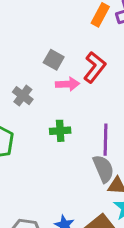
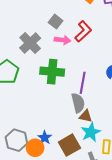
gray cross: (23, 96) -> (30, 43), size x1.5
green cross: (60, 131) -> (52, 72), size x1.6

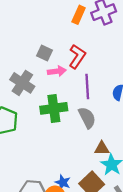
purple line: (83, 83) -> (87, 86), moved
gray semicircle: (78, 103) -> (87, 118), moved

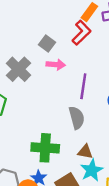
red L-shape: (77, 56) -> (81, 33), moved
green cross: (54, 108) -> (45, 148), moved

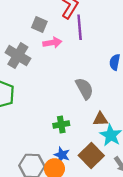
purple line: (83, 86) -> (80, 27), moved
green cross: (45, 148) -> (61, 124), size x0.6

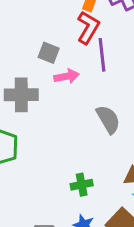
gray cross: (18, 56) -> (21, 95), turned -30
gray semicircle: (84, 89) -> (108, 119), moved

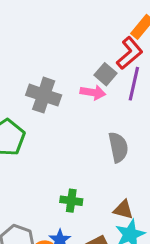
gray square: (49, 53) -> (106, 74), moved

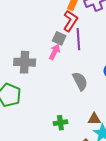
pink arrow: (93, 93) -> (55, 52), turned -56

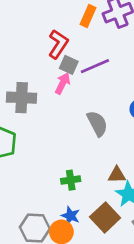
red L-shape: (70, 21) -> (58, 44), moved
purple line: (78, 39) -> (95, 66), turned 70

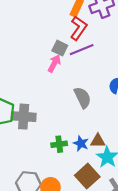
red L-shape: (58, 44) -> (79, 28), moved
gray cross: (22, 98) -> (24, 117), moved
blue star: (71, 216) -> (81, 143), moved

